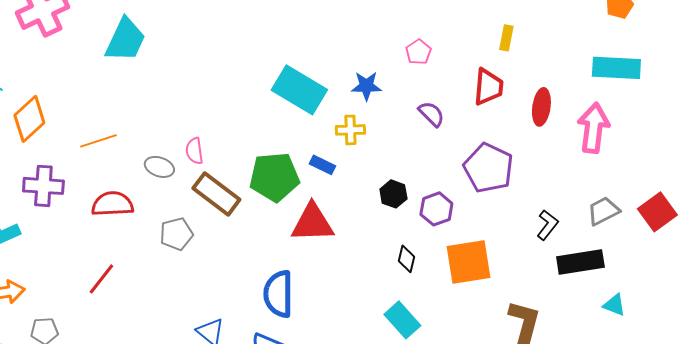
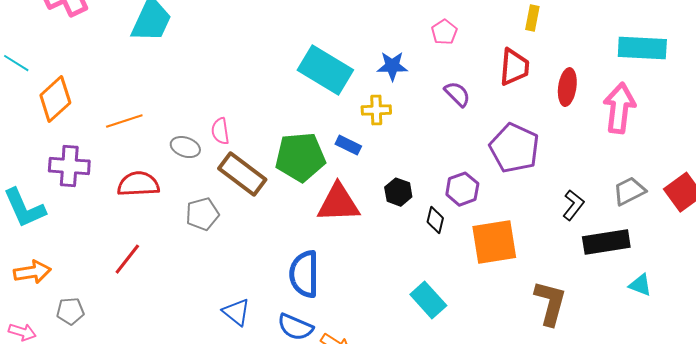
black hexagon: (393, 194) -> (398, 192), moved
black diamond: (406, 259) -> (435, 220), moved

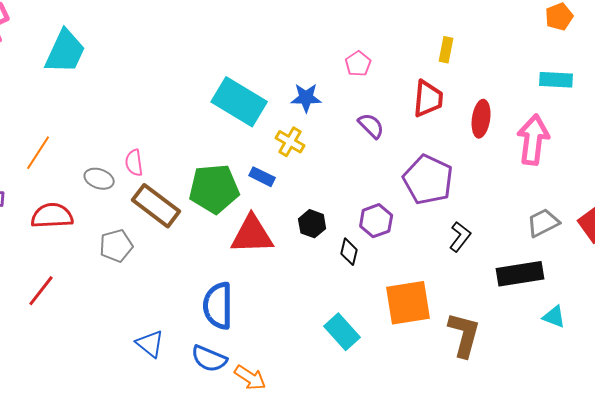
cyan rectangle: (642, 48) -> (556, 80), size x0.7
yellow cross: (376, 110) -> (290, 142), turned 32
orange line: (124, 121) -> (38, 153), turned -39
black L-shape: (573, 205) -> (460, 237), moved
orange square: (494, 242) -> (408, 303), moved

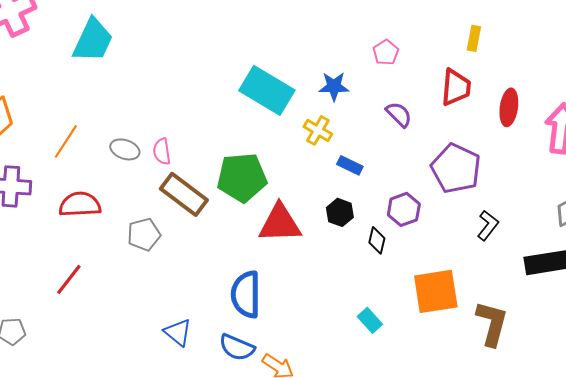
blue rectangle: (262, 177) -> (350, 165), moved
gray ellipse: (99, 179) -> (125, 149), moved
cyan rectangle: (342, 332) -> (370, 320), size x0.7

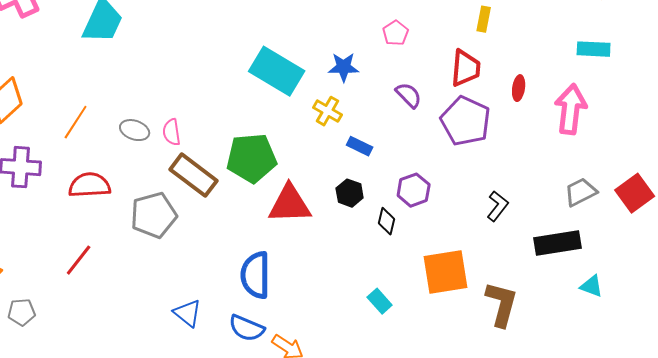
red ellipse: (509, 107) -> (519, 88), size x0.7
purple pentagon: (456, 168) -> (466, 121), moved
gray pentagon: (144, 234) -> (154, 215), size x1.4

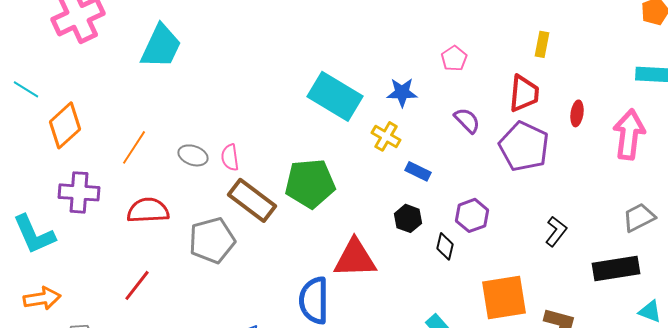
red triangle: (290, 204) -> (355, 258), moved

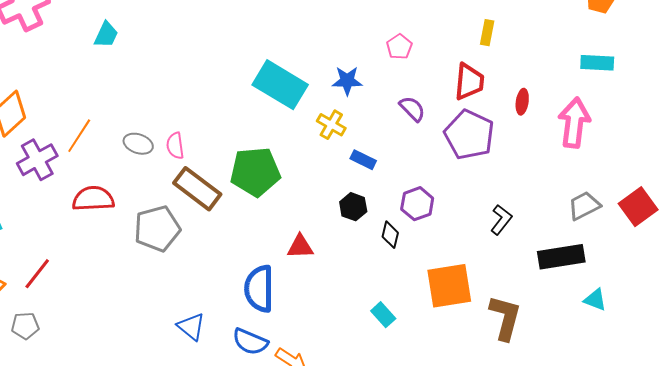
cyan trapezoid: (161, 46) -> (106, 35), size x0.6
purple cross: (79, 192) -> (37, 160), moved, turned -33
red triangle: (355, 258) -> (300, 247), size x0.6
red line: (137, 285) -> (37, 274), moved

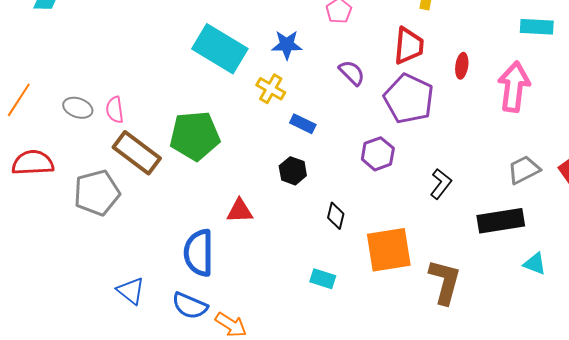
purple hexagon: (417, 204) -> (378, 154), moved
black diamond: (390, 235) -> (336, 216), moved
cyan rectangle: (383, 315) -> (323, 279), turned -30

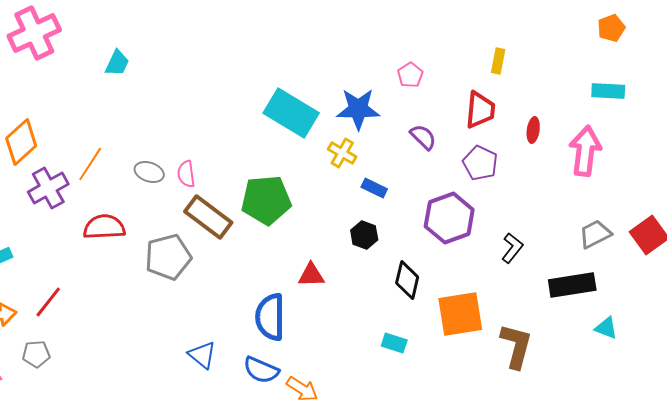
blue star: (287, 45) -> (358, 109), size x1.4
purple pentagon: (409, 99) -> (480, 163), size x0.7
purple hexagon: (378, 154) -> (449, 218), size x1.5
black diamond: (336, 216) -> (407, 280), size x1.4

